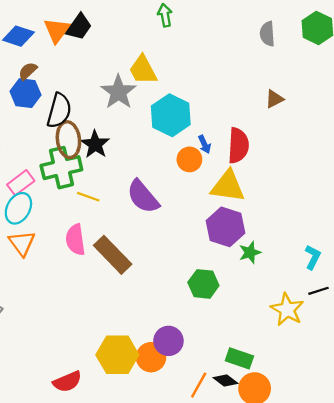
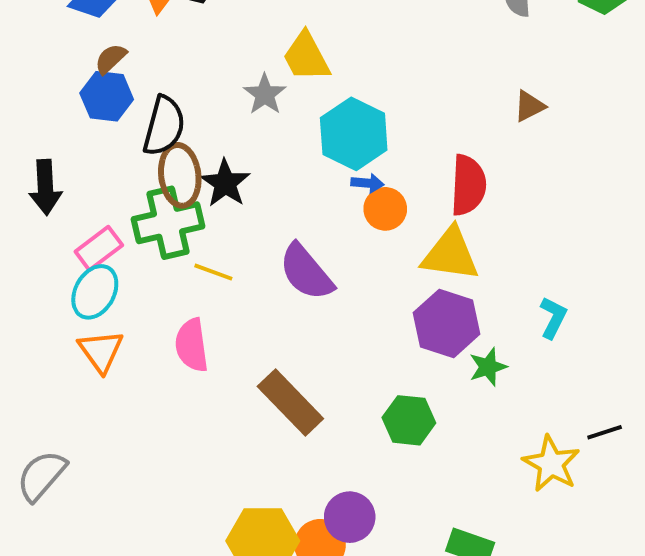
gray star: (118, 92) -> (265, 94), size x0.7
blue arrow: (205, 144) -> (367, 183), moved, turned -60
brown rectangle: (113, 255) -> (290, 403), moved
cyan L-shape: (313, 257) -> (553, 318), moved

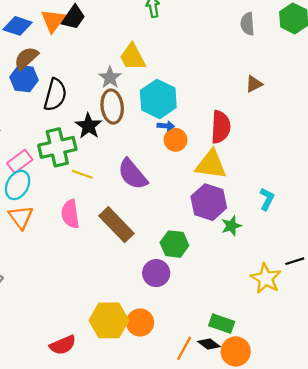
brown semicircle: (111, 59) -> (26, 58), size x1.4
brown ellipse: (180, 175) -> (112, 107), moved
brown rectangle: (290, 403) -> (116, 225), moved
green hexagon: (409, 420) -> (174, 244), moved
purple circle: (350, 517) -> (156, 273), moved

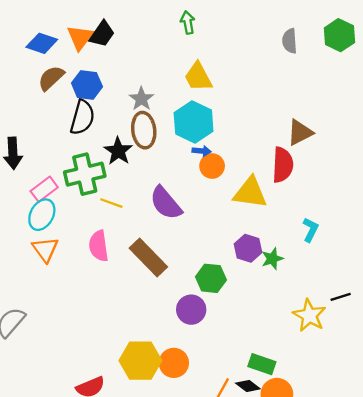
yellow trapezoid: (133, 57) -> (198, 77), moved
blue hexagon: (24, 79) -> (87, 85), moved
brown triangle: (254, 84) -> (300, 132), moved, size x1.4
red semicircle: (221, 127) -> (283, 165), moved
purple hexagon: (209, 202) -> (248, 248), moved, size x0.7

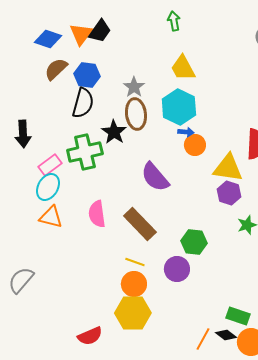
yellow line: (111, 203) -> (135, 262), moved
purple hexagon: (248, 248) -> (229, 193), moved
orange triangle: (45, 249) -> (51, 217), turned -40
orange circle: (174, 363) -> (134, 284), moved

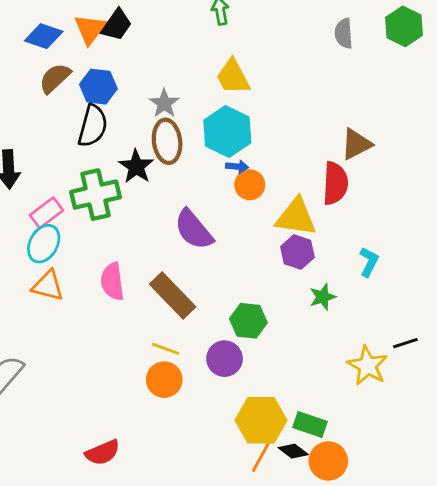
yellow hexagon: (133, 313) -> (261, 420), moved

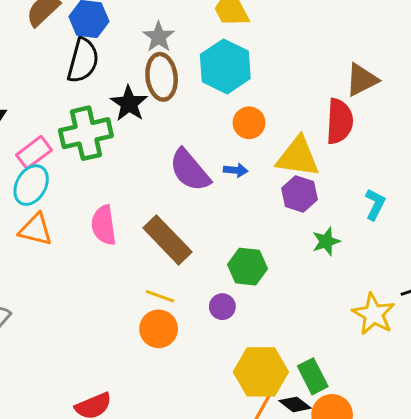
blue arrow: (237, 167) -> (236, 170), moved
purple circle: (225, 359) -> (222, 307), size x0.7
green rectangle: (310, 424) -> (313, 376), turned 44

